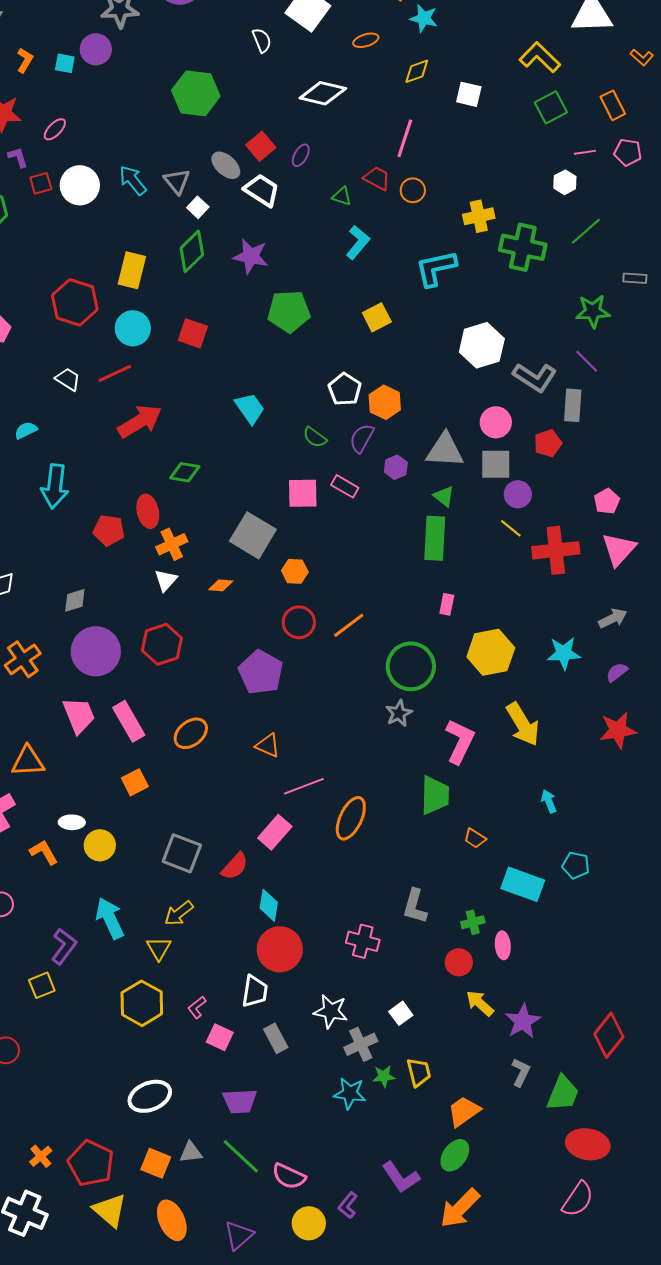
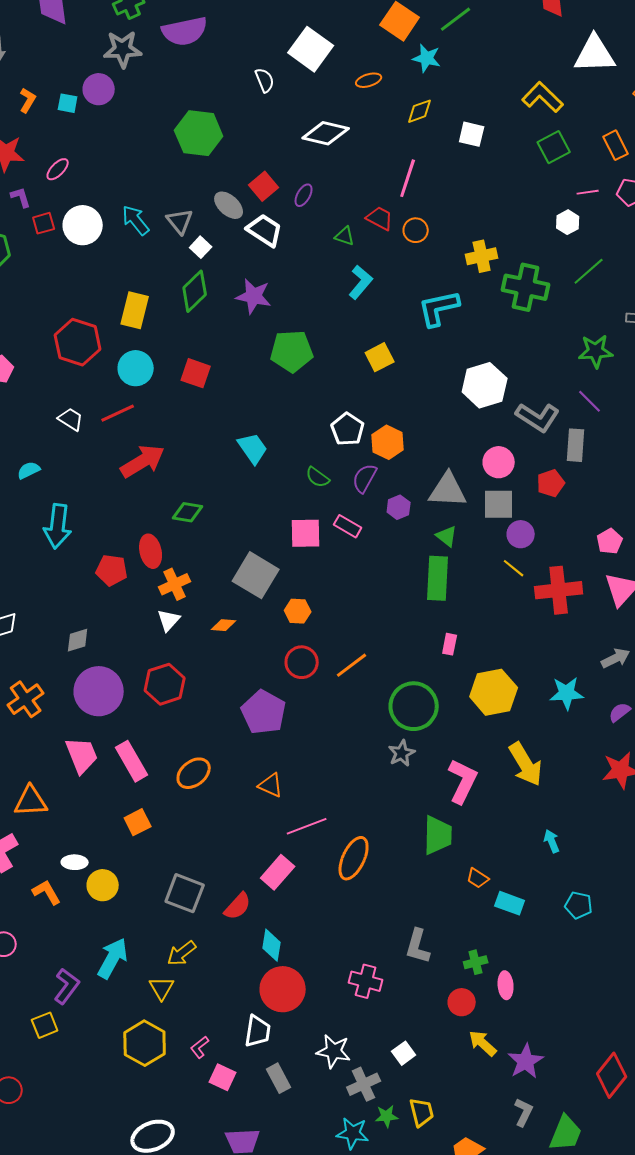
cyan rectangle: (523, 884) -> (510, 903), moved, size x0.7
cyan arrow: (110, 918) -> (113, 958), turned 54

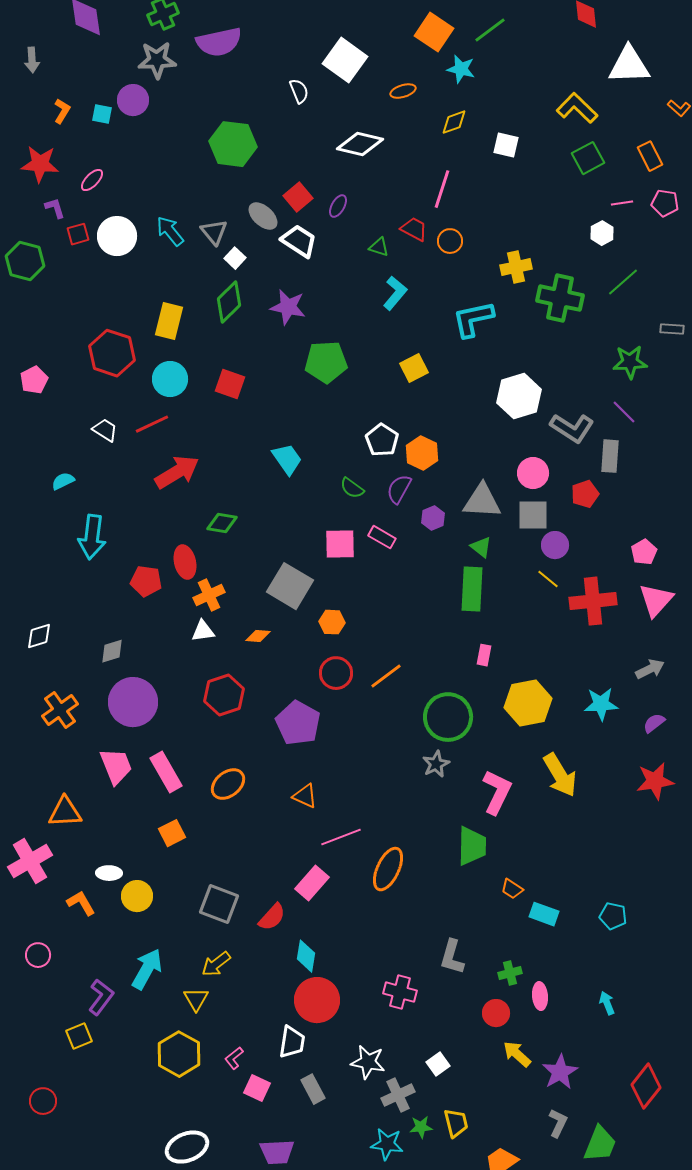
white triangle: (169, 620) -> (203, 631), turned 40
red hexagon: (165, 684) -> (224, 695), moved
cyan arrow: (552, 841) -> (607, 1003), moved

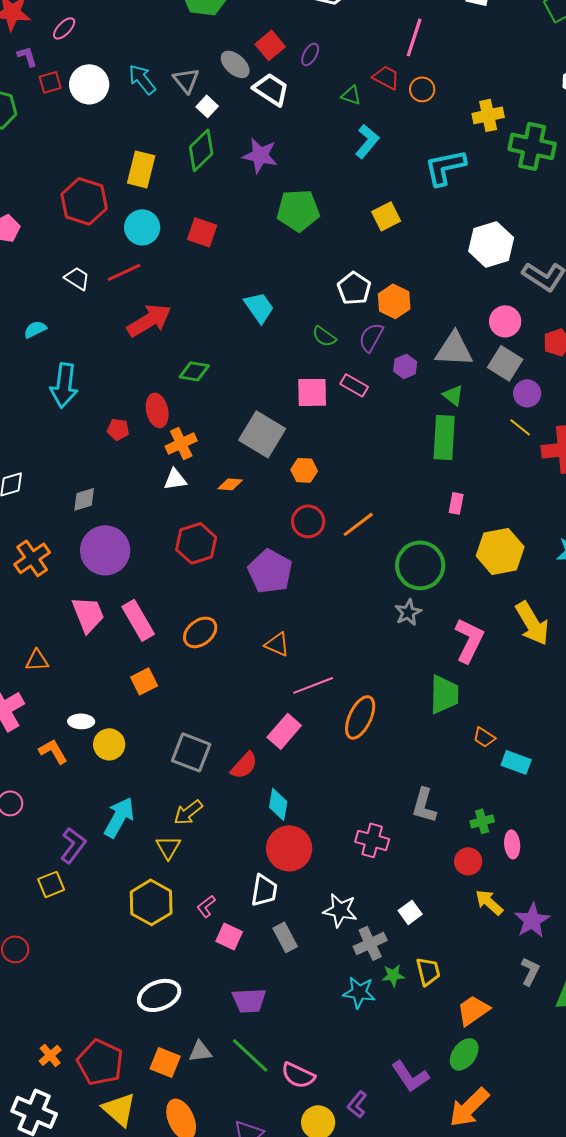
gray square: (533, 515) -> (505, 363), turned 32
red pentagon: (146, 581) -> (118, 429), size x0.7
orange triangle: (65, 812) -> (37, 660), size x0.7

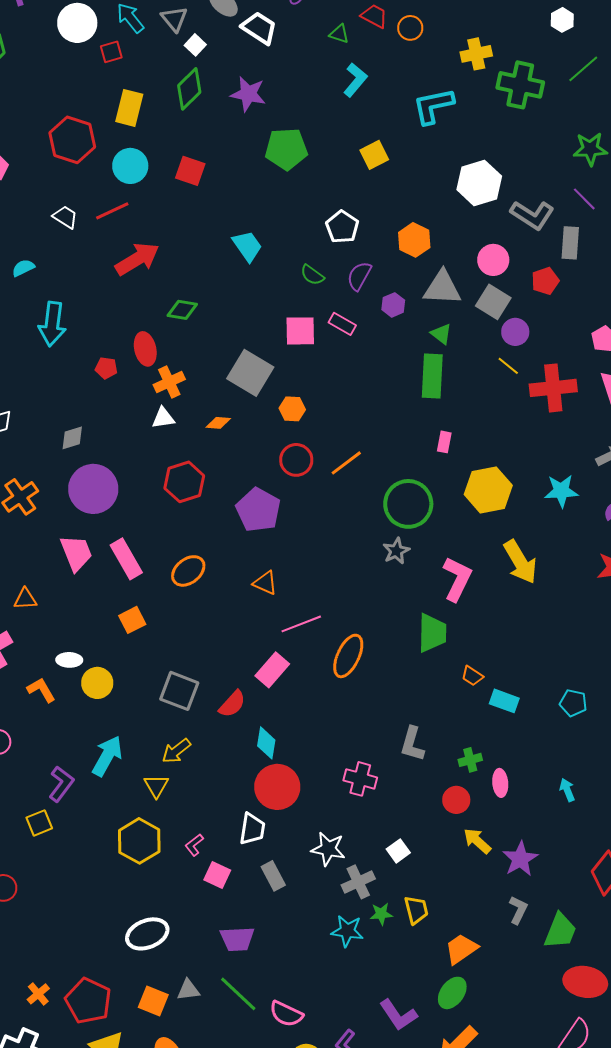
red square: (50, 82) -> (111, 52), moved
orange hexagon: (394, 301) -> (414, 240), moved

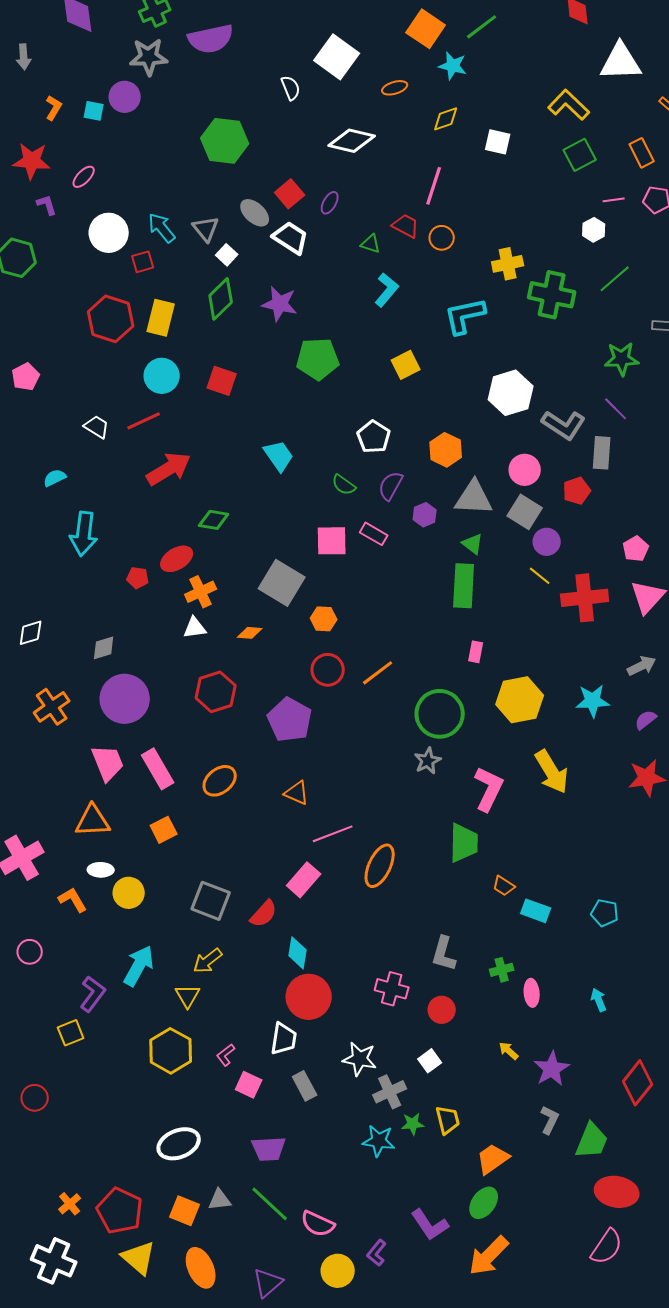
red hexagon: (72, 140) -> (111, 319), moved
red ellipse: (145, 349) -> (177, 559), turned 72
orange triangle: (25, 599) -> (93, 821), moved, size x1.5
red circle: (456, 800) -> (442, 1010), moved
yellow arrow: (477, 841) -> (509, 1051), size x0.7

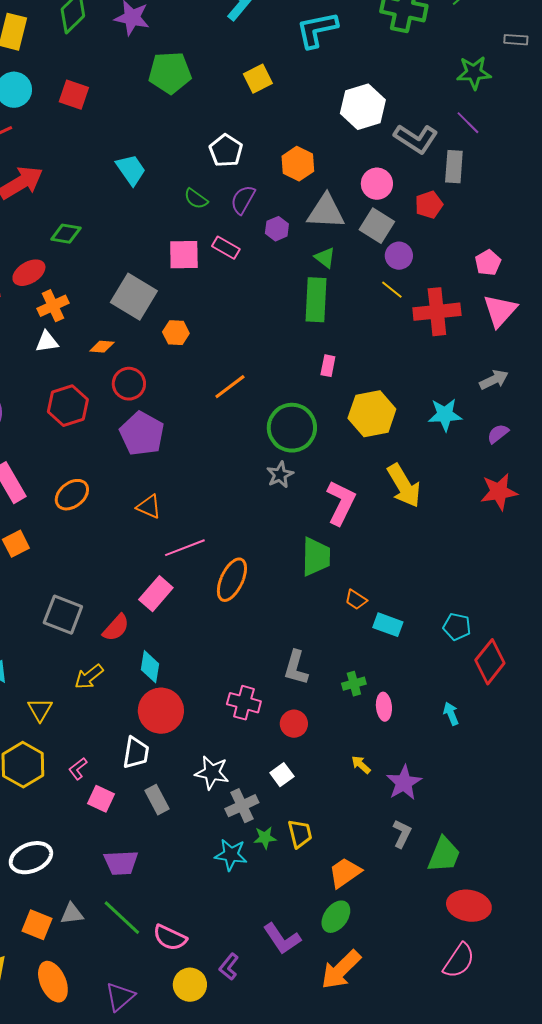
red circle: (328, 670) -> (129, 384), moved
yellow arrow: (208, 961) -> (89, 677), moved
red diamond: (638, 1083) -> (490, 662), moved

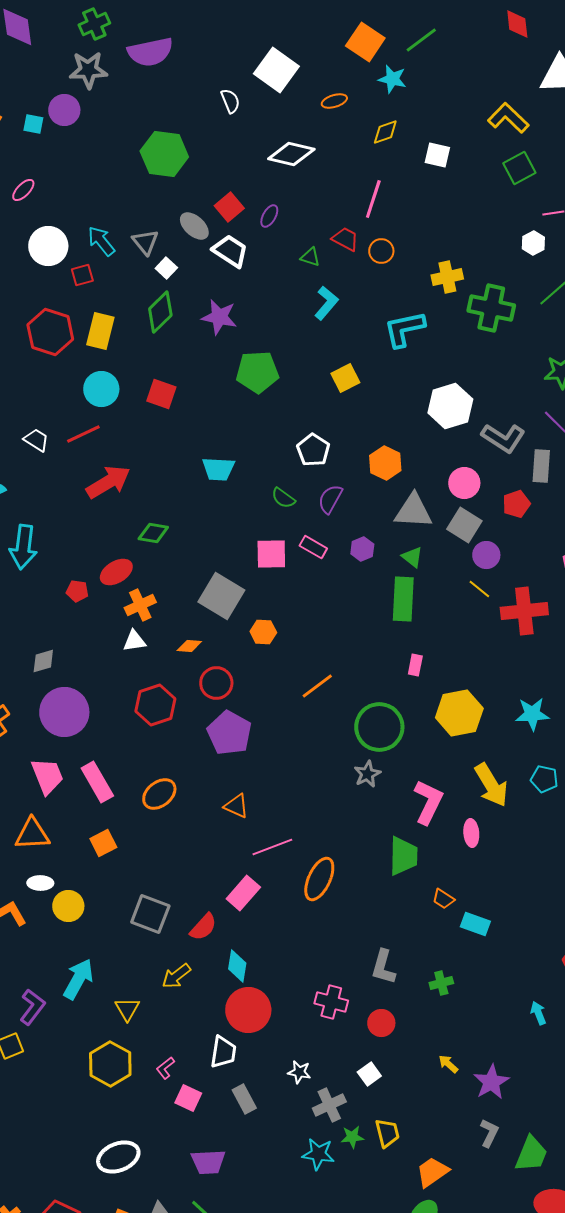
cyan trapezoid: (131, 170) -> (218, 469), turned 128
purple hexagon: (277, 229) -> (362, 549), moved
cyan pentagon: (457, 627) -> (544, 779), moved
pink ellipse: (384, 707) -> (471, 833), moved
white star: (212, 773) -> (299, 1072), size x0.7

